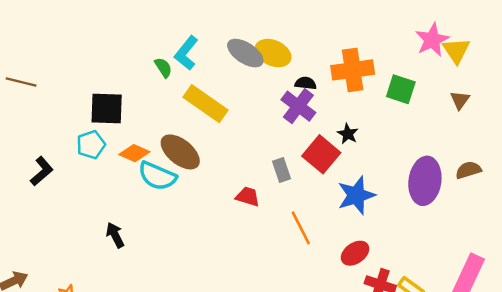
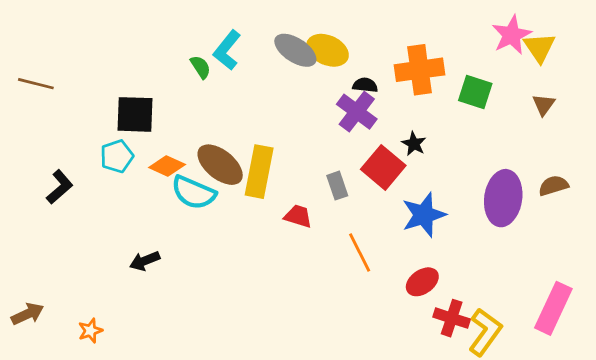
yellow rectangle: (206, 104) -> (259, 172), moved, turned 66
black arrow: (115, 235) -> (145, 261), turned -85

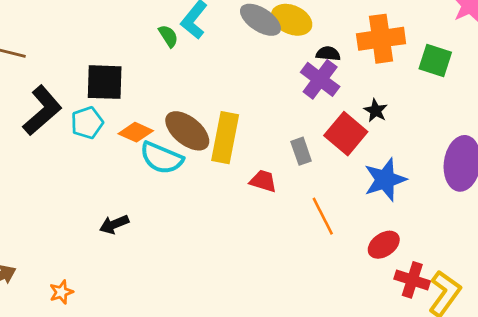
black L-shape: (60, 187) -> (42, 111), moved, size x1.5

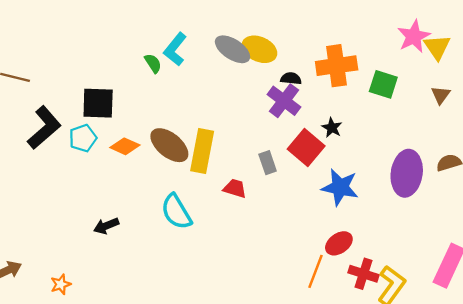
cyan semicircle: (162, 158) -> (176, 212), moved, turned 36
blue star: (385, 180) -> (340, 187), turned 30
orange line: (323, 216) -> (316, 271), moved, turned 48

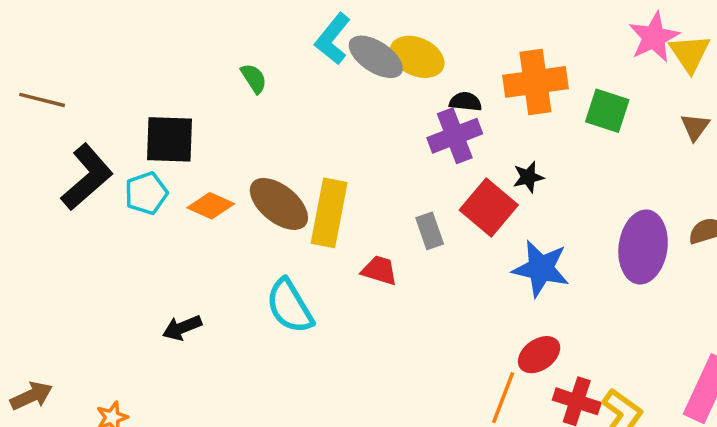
cyan L-shape: (175, 49) -> (333, 39), moved
purple cross: (284, 101) -> (455, 136), turned 32
black star: (332, 128) -> (528, 177), turned 30

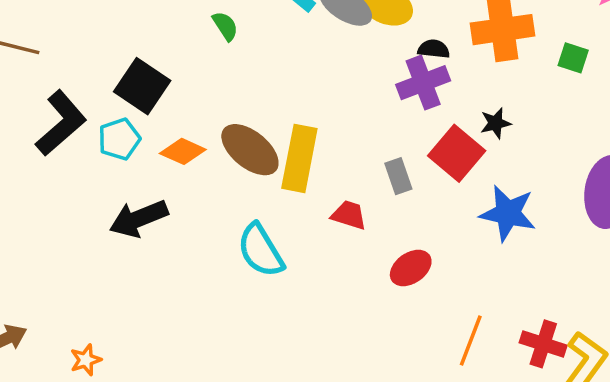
green square: (607, 111) -> (573, 58), size x0.7
black square: (170, 139) -> (142, 86), turned 32
black arrow: (182, 328) -> (139, 219), moved, size x1.5
red ellipse: (539, 355) -> (411, 268), moved

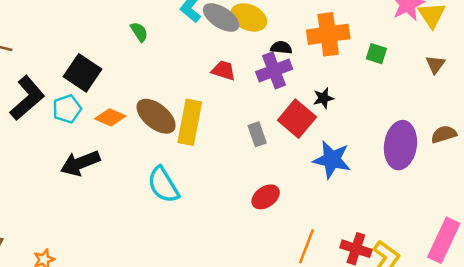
red trapezoid: (349, 215) -> (223, 70), moved

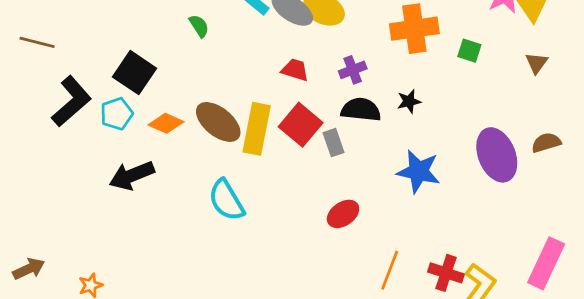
black semicircle: (281, 48) -> (361, 110), moved, size x1.6
purple cross: (274, 70) -> (353, 70), size x0.7
red square: (297, 119) -> (301, 125), moved
purple ellipse: (400, 145) -> (497, 155), turned -30

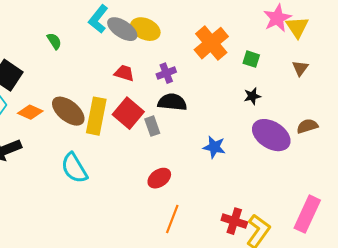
orange cross: (414, 29) -> (211, 43), turned -32
black star: (409, 101) -> (252, 96), moved
purple ellipse: (497, 155) -> (271, 135), turned -36
blue star: (419, 171) -> (214, 147), size x0.7
orange line: (390, 270) -> (172, 219), moved

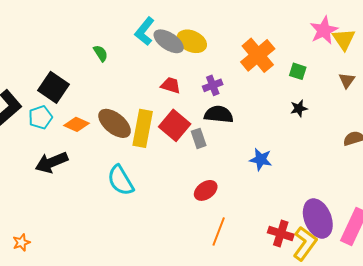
purple ellipse: (271, 135) -> (318, 218), moved, turned 36

